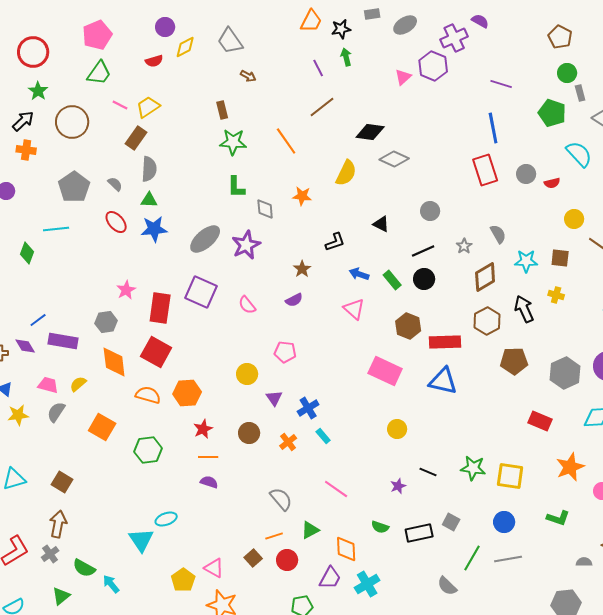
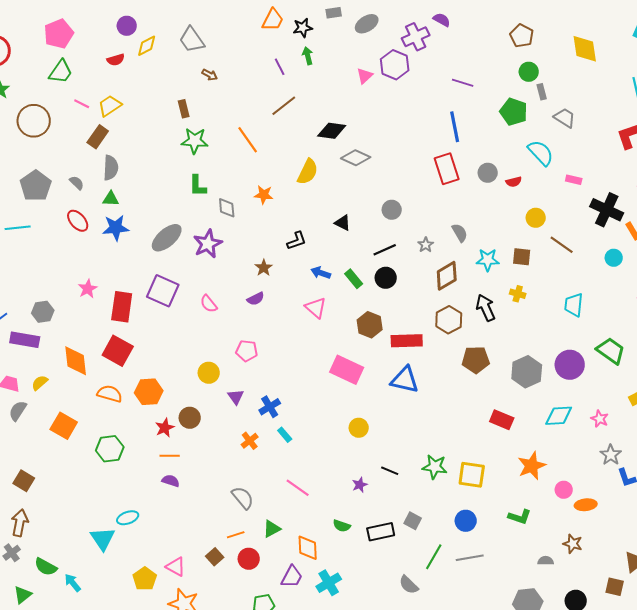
gray hexagon: (106, 322) -> (43, 312), moved
brown circle: (249, 433) -> (190, 418), moved

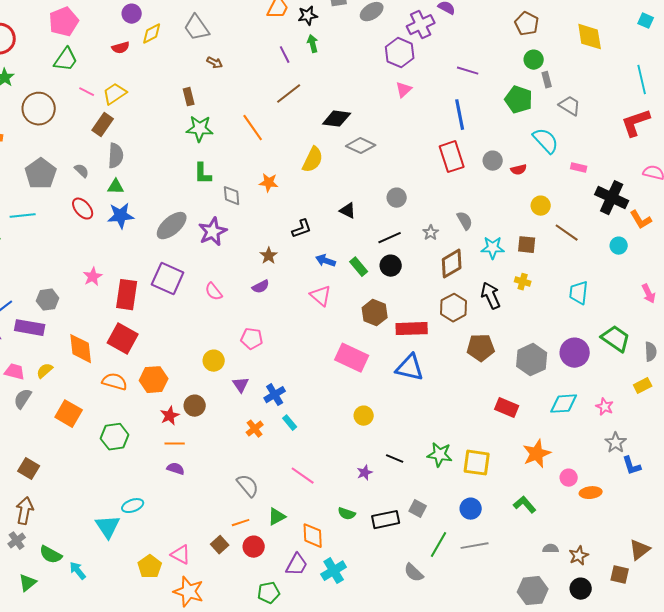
pink triangle: (365, 76) -> (404, 90), moved
green L-shape: (520, 517) -> (525, 505), turned -150
brown star: (573, 544) -> (579, 556), moved, turned 30

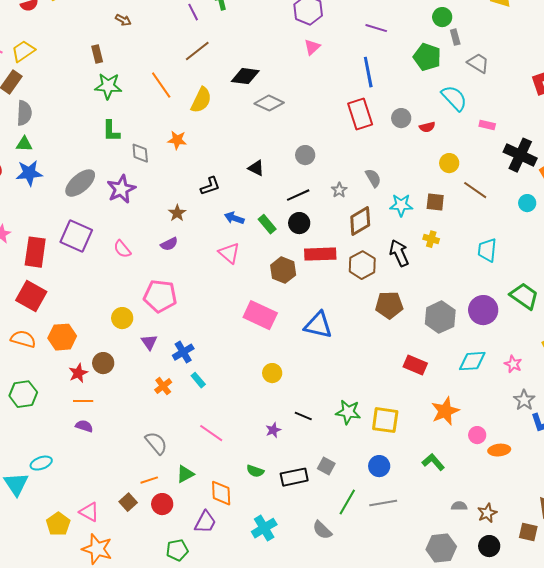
yellow semicircle: (313, 160) -> (201, 100), moved
red rectangle: (412, 329) -> (320, 254), moved
pink pentagon: (252, 339) -> (160, 296), size x1.5
cyan cross: (334, 571) -> (264, 528), moved

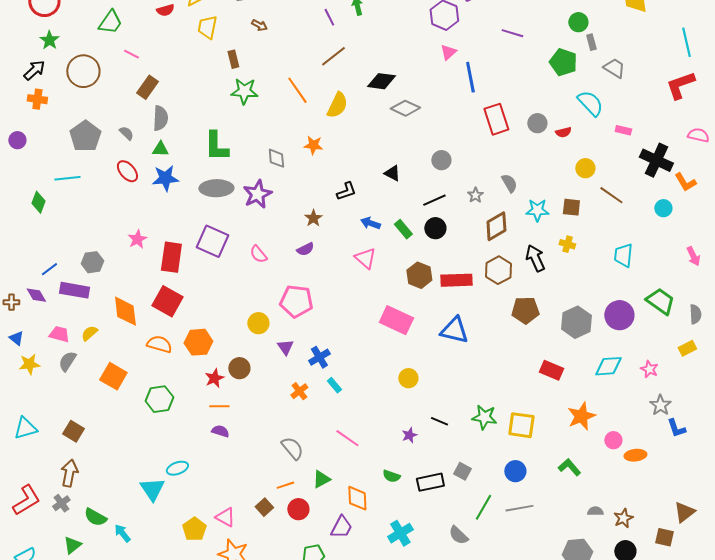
yellow trapezoid: (23, 51) -> (207, 27), moved, turned -45
blue line: (368, 72) -> (470, 77), moved
green L-shape: (111, 131) -> (216, 146), moved, size x1.4
gray ellipse: (80, 183) -> (216, 188), turned 40
red rectangle: (320, 254) -> (456, 280), moved

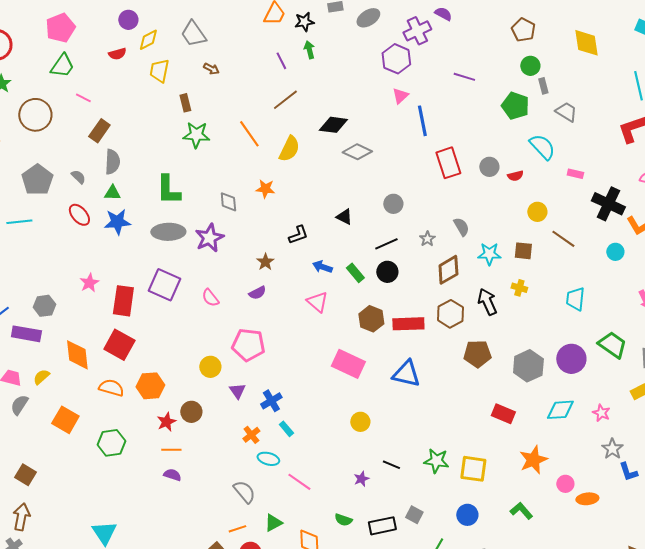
cyan ellipse: (177, 468) -> (268, 459), moved, turned 35

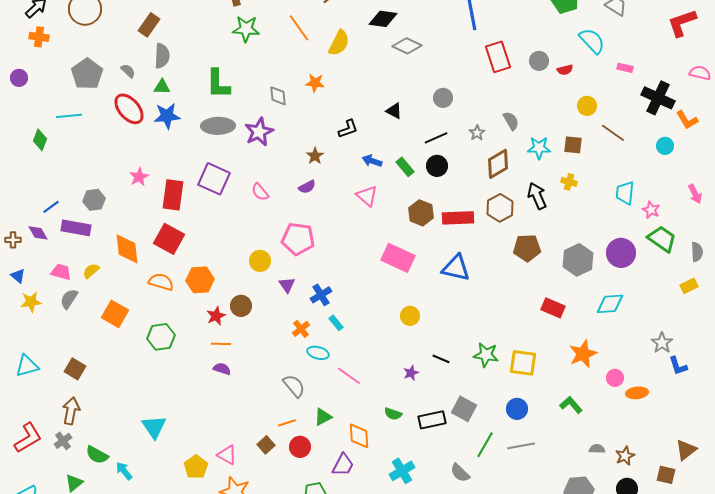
red ellipse: (79, 215) -> (129, 109), size x1.4
pink star: (601, 413) -> (651, 210), moved
gray square: (414, 515) -> (464, 409), size x1.4

